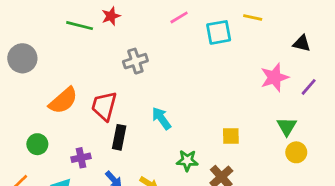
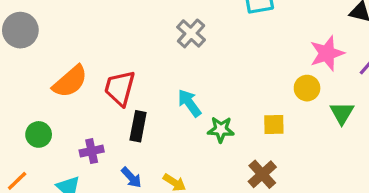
gray cross: (135, 61) -> (191, 33), moved, turned -30
yellow circle: (296, 152) -> (307, 88), moved
green star: (187, 161) -> (221, 130), moved

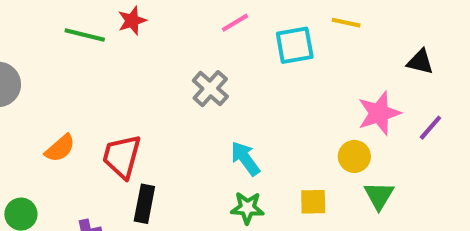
orange semicircle: (70, 81) -> (60, 148), size x0.7
cyan arrow: (189, 103) -> (245, 158), moved
green triangle: (342, 113) -> (379, 196), moved

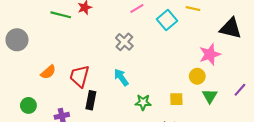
cyan square: (295, 45) -> (167, 20), turned -30
black triangle: (420, 62) -> (231, 28), size x1.6
purple line: (430, 128) -> (240, 90), moved
cyan arrow: (245, 158) -> (121, 77), moved

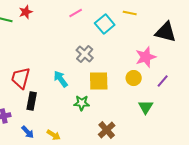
gray cross: (124, 42) -> (85, 54), moved
purple line: (240, 90) -> (163, 81), moved
green triangle: (210, 96) -> (146, 107), moved
yellow square: (176, 99) -> (99, 81), moved, size x1.5

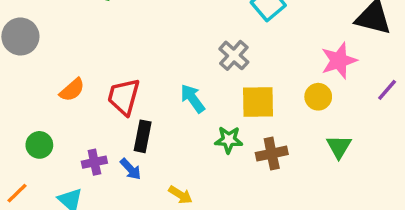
purple line: (163, 81) -> (387, 90), moved
brown cross: (107, 130) -> (272, 154), moved, turned 30
blue arrow: (28, 132) -> (131, 169), moved

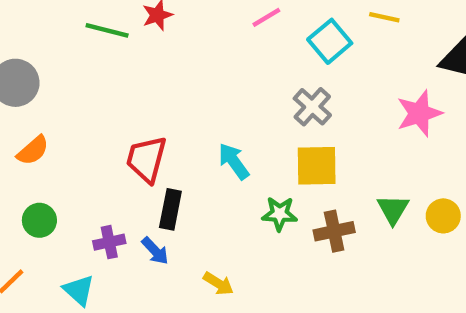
gray cross: (234, 55) -> (312, 107), moved
orange semicircle: (72, 90) -> (33, 150), moved
yellow circle: (318, 97) -> (443, 216), moved
green triangle: (339, 147) -> (393, 209), moved

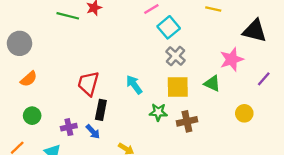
cyan square: (330, 41) -> (169, 27), moved
green triangle: (393, 209) -> (212, 84), moved, turned -36

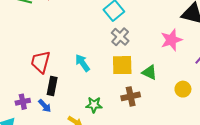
green triangle: (212, 84) -> (149, 72), moved
green star: (158, 112) -> (94, 105), moved

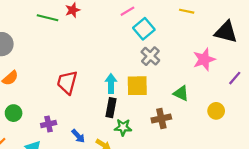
cyan arrow: (82, 63) -> (111, 83), turned 36
yellow square: (122, 65) -> (137, 86), moved
black rectangle: (52, 86) -> (111, 108), moved
blue arrow: (45, 106) -> (78, 136), moved

